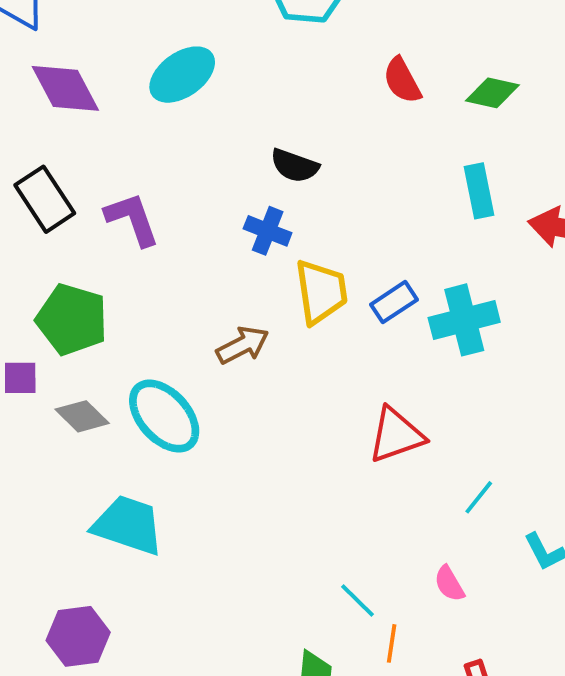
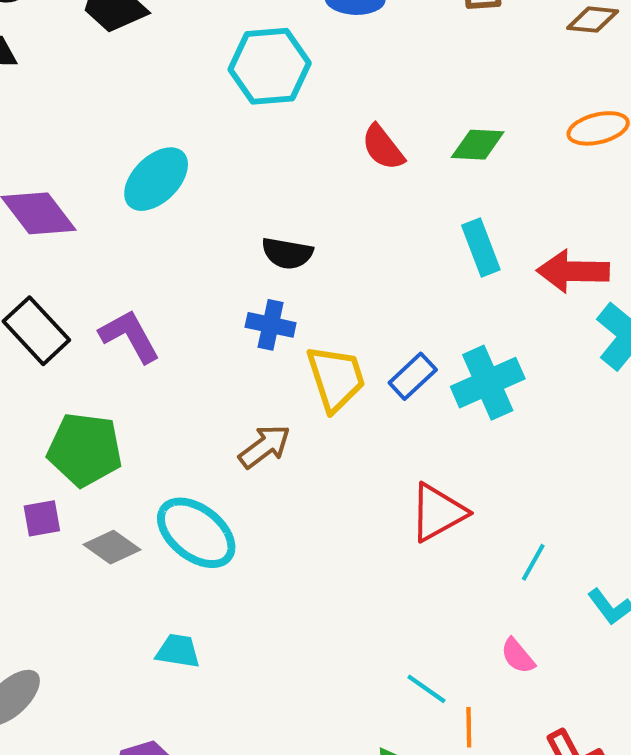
cyan trapezoid: (128, 525) -> (178, 651), size x0.6

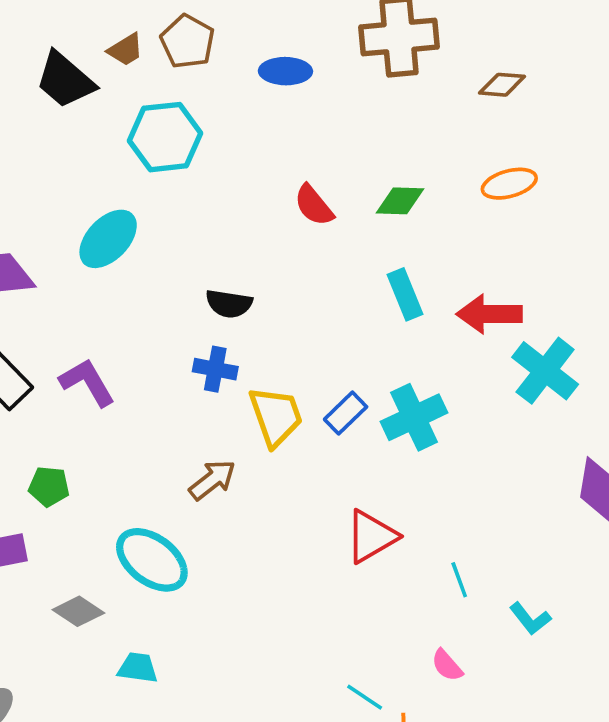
cyan hexagon: (270, 66) -> (165, 137), moved
green pentagon: (85, 449) -> (49, 486), size x0.6
gray diamond: (112, 547) -> (78, 611), moved
cyan line: (533, 562) -> (459, 580), turned -48

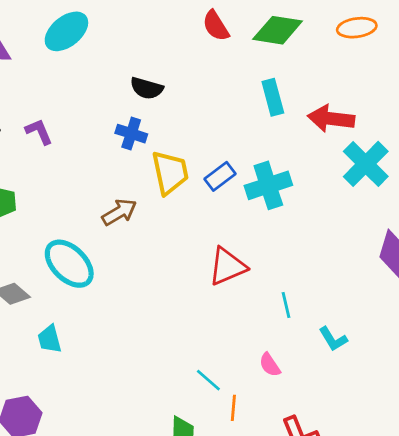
green diamond: (400, 201) -> (278, 30), size x1.4
purple L-shape: (87, 382) -> (39, 132), size x0.7
cyan trapezoid: (138, 668) -> (50, 339), turned -120

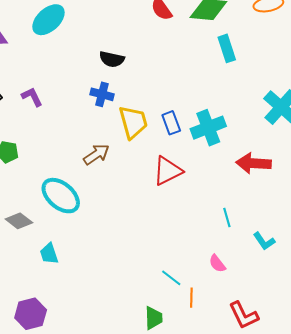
cyan rectangle: (273, 97) -> (227, 48), moved
red arrow: (331, 119) -> (253, 163), moved
blue rectangle: (220, 176) -> (171, 123), turned -70
red triangle: (227, 266) -> (168, 171), moved

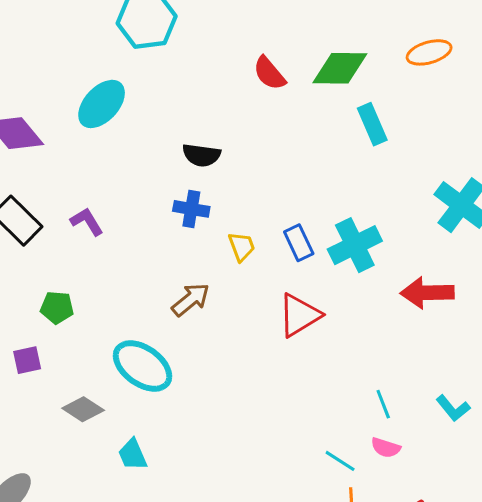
yellow trapezoid: (133, 122) -> (242, 247), size x0.6
cyan line: (227, 217) -> (383, 404), moved
pink semicircle: (217, 264) -> (386, 448), turned -30
cyan line: (171, 278) -> (340, 461), moved

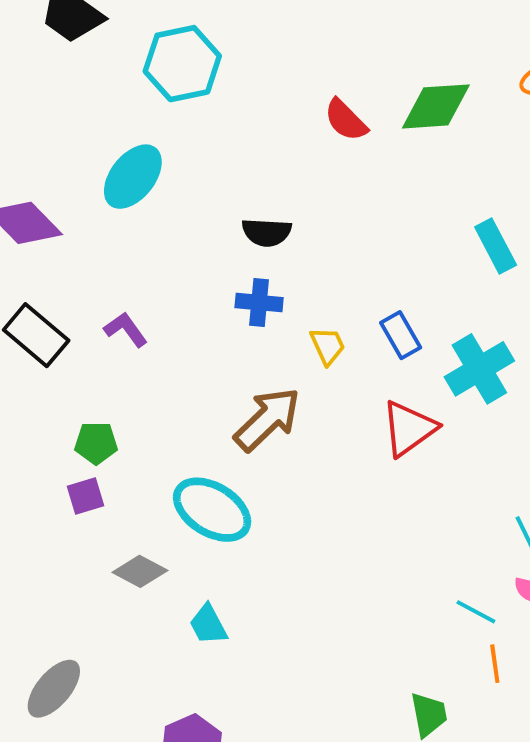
cyan rectangle: (372, 124) -> (496, 246), moved
cyan cross: (355, 245) -> (479, 369), moved
brown arrow: (191, 300) -> (267, 419), size x1.4
purple square: (27, 360) -> (86, 496), moved

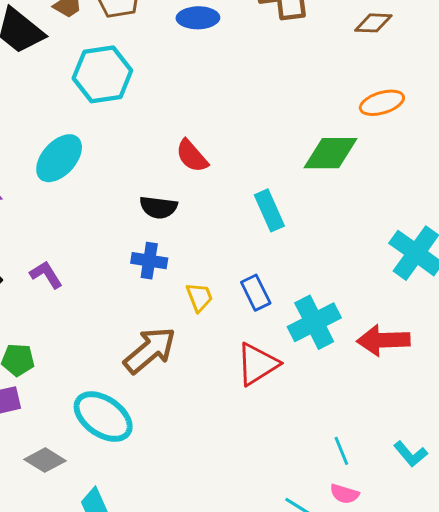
green diamond: (436, 106) -> (330, 153), moved
red semicircle: (346, 120) -> (192, 156), moved
cyan rectangle: (496, 246) -> (269, 210), moved

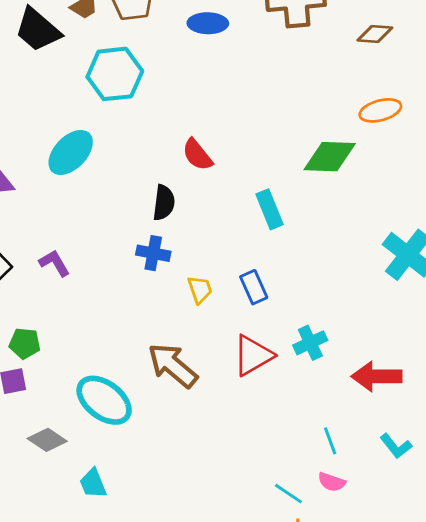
black semicircle: (158, 207) -> (164, 203), turned -92
cyan cross: (314, 322) -> (310, 343), moved, size x0.7
red arrow: (383, 340) -> (377, 376), moved
brown arrow: (150, 350) -> (173, 365), moved, turned -102

